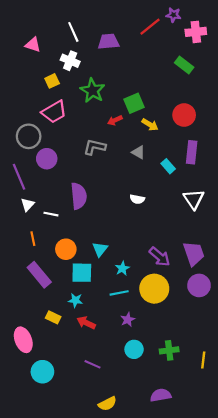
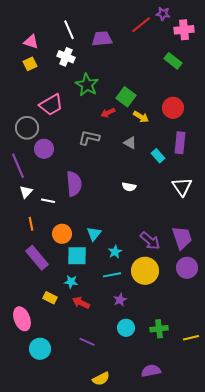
yellow square: (52, 81) -> (30, 64), moved
green square: (134, 103) -> (126, 97), turned -30
yellow line: (203, 360) -> (191, 338), turned 70

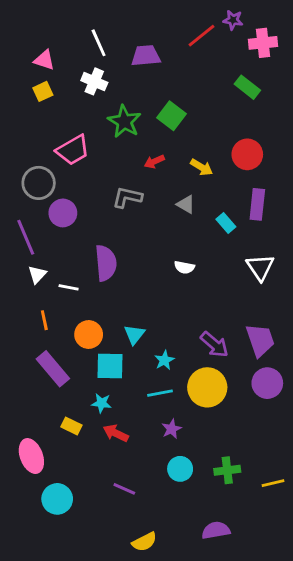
green square: (126, 97) -> (172, 116), moved

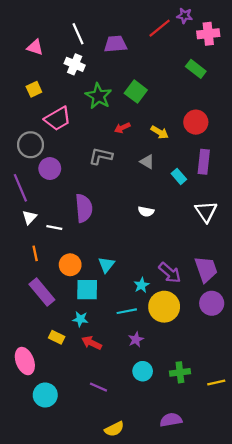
yellow square: (43, 91) -> (34, 89), moved
cyan star: (164, 360) -> (141, 285), moved

